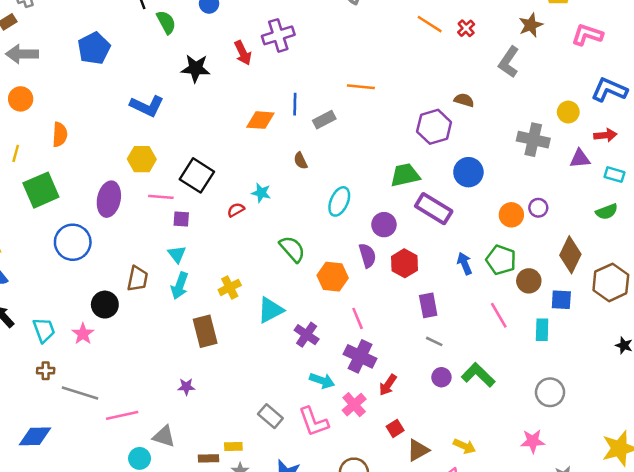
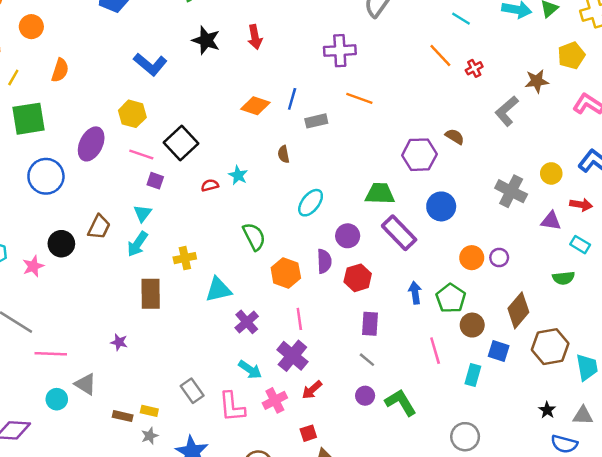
purple cross: (278, 35) -> (340, 51), moved

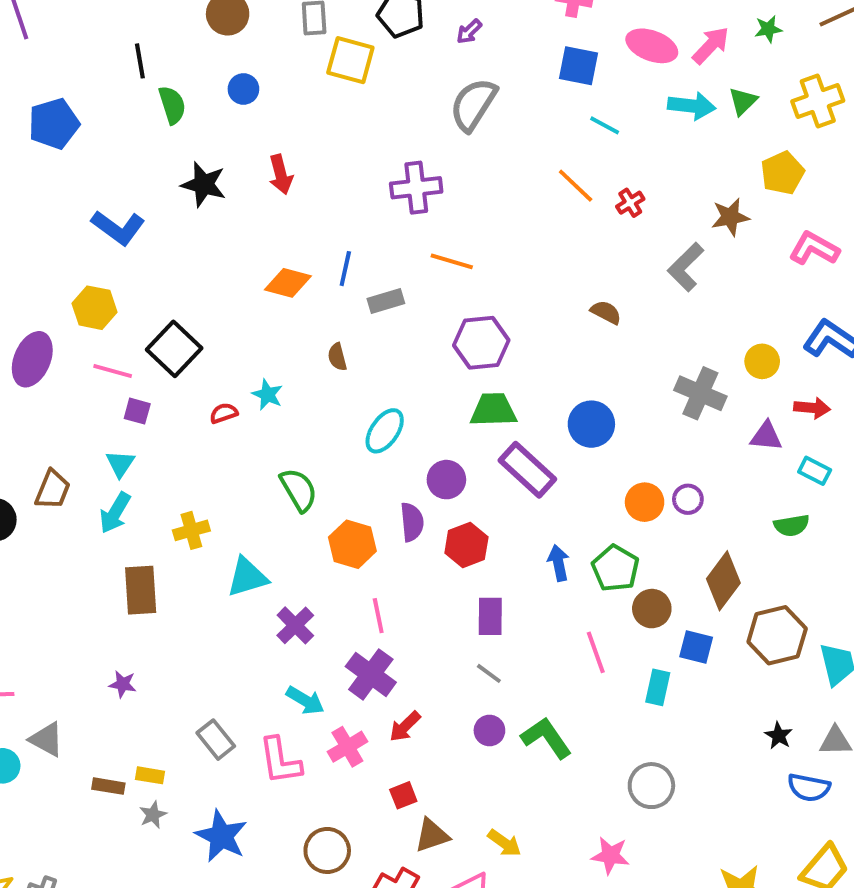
purple hexagon: (419, 155) -> (481, 343), moved
purple star: (119, 342) -> (123, 684), moved

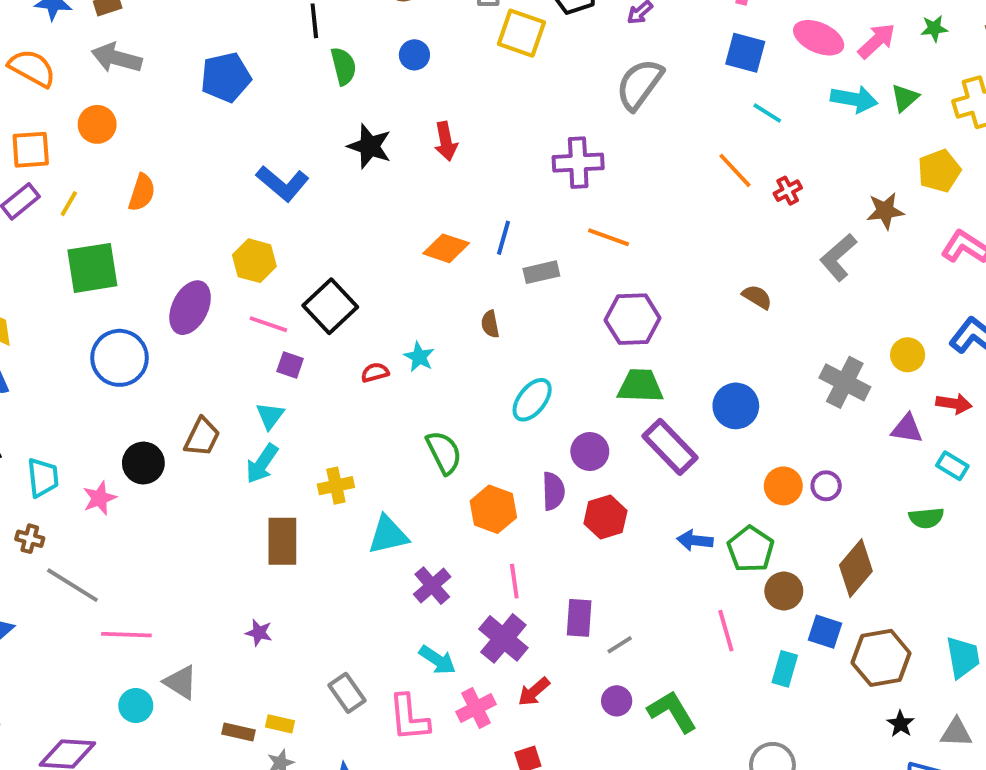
blue arrow: (558, 563) -> (695, 540), turned -76
purple rectangle: (490, 616) -> (579, 618), moved
brown hexagon: (777, 635) -> (881, 658), moved
gray line: (489, 673) -> (620, 645), turned -72

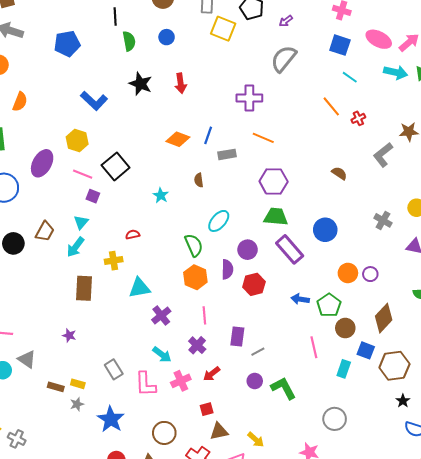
red semicircle: (375, 372) -> (133, 235), moved
gray cross: (845, 382) -> (383, 220), size x0.7
green semicircle: (444, 452) -> (194, 245), moved
purple cross: (503, 638) -> (197, 345), size x0.7

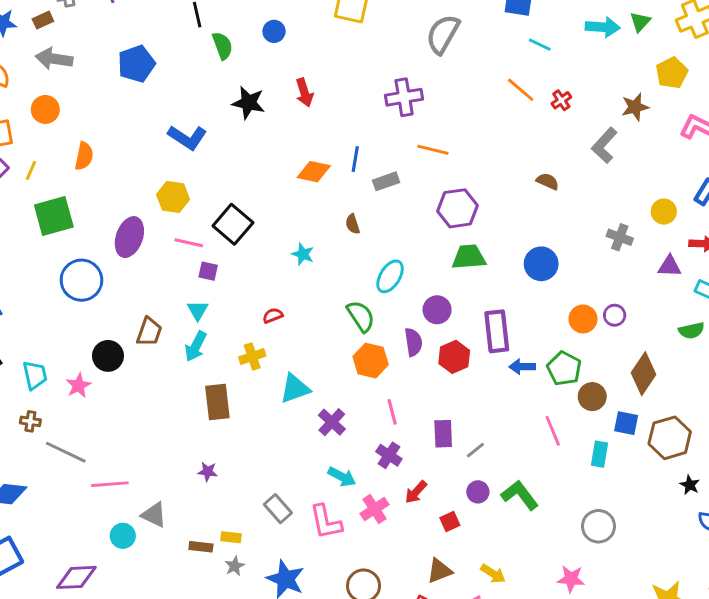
purple rectangle: (290, 249) -> (497, 331), moved, turned 44
red square: (207, 409) -> (450, 521), moved

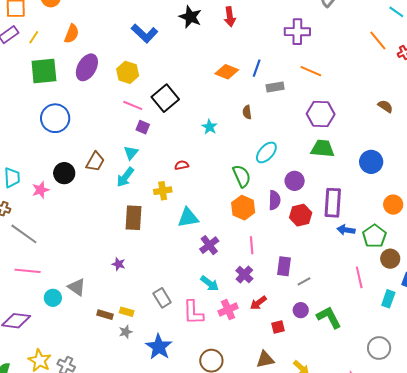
purple ellipse: (129, 237) -> (87, 67), moved
pink line: (110, 484) -> (28, 271), moved

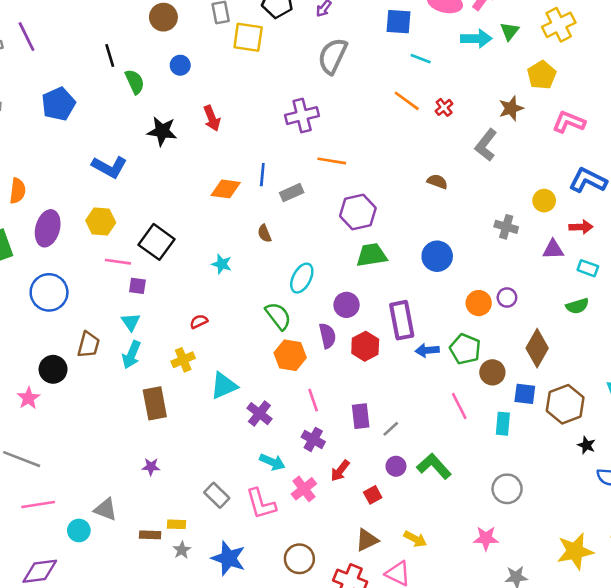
blue circle: (55, 118) -> (49, 292), moved

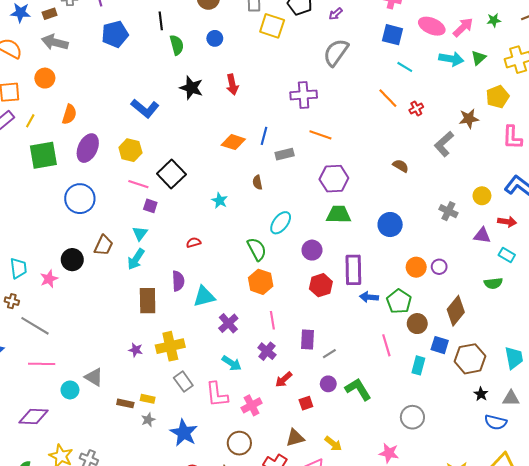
blue pentagon: (58, 104) -> (115, 34), moved
pink L-shape: (569, 122) -> (512, 137), turned -120
purple semicircle: (327, 336) -> (178, 281), moved
yellow cross: (183, 360) -> (170, 346), moved, size x1.5
pink cross: (304, 489) -> (252, 405), moved

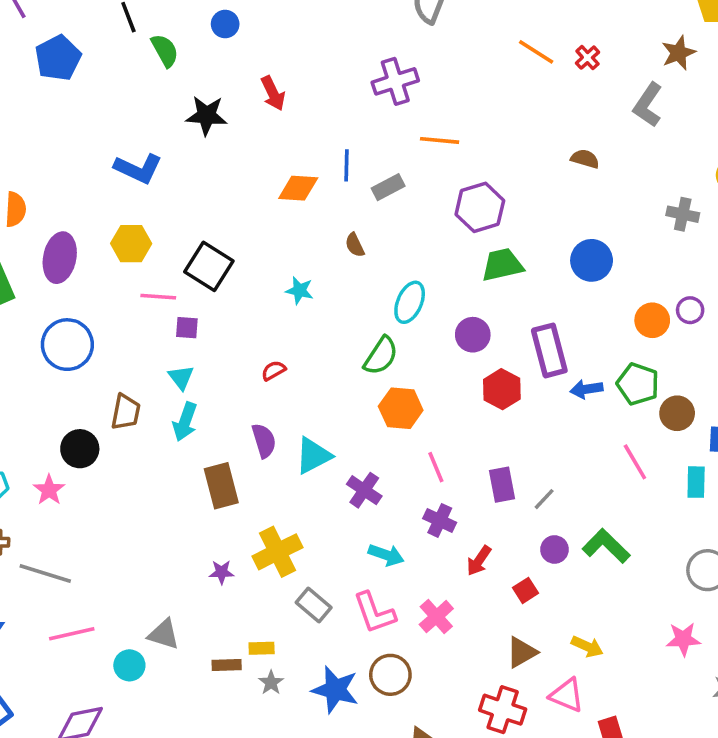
green semicircle: (257, 249) -> (381, 356), turned 75
brown circle: (239, 443) -> (390, 675), moved

